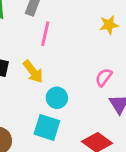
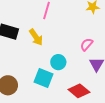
cyan circle: (57, 98) -> (58, 62), moved

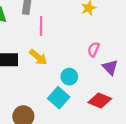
cyan square: (44, 78) -> (59, 98), turned 36

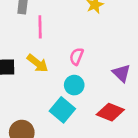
pink semicircle: (94, 49) -> (76, 56), moved

